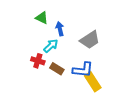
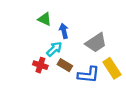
brown rectangle: (57, 69) -> (65, 65), moved
yellow rectangle: (93, 82) -> (112, 68), moved

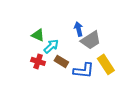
green triangle: (45, 19) -> (38, 35), moved
blue arrow: (64, 31) -> (79, 29), moved

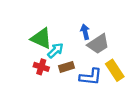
green triangle: (38, 35) -> (41, 38), size x1.5
brown rectangle: (61, 61) -> (66, 67), turned -48

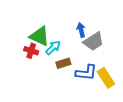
red cross: (41, 67) -> (31, 51), moved
yellow rectangle: (115, 70) -> (106, 78), moved

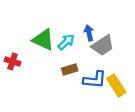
cyan arrow: (53, 48) -> (66, 42), moved
red cross: (31, 51) -> (13, 61), moved

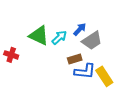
blue arrow: (89, 33) -> (80, 29), turned 56
brown rectangle: (70, 69) -> (75, 59), moved

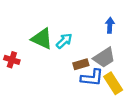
blue arrow: (80, 29) -> (110, 25), moved, turned -40
gray trapezoid: (92, 41) -> (104, 58), moved

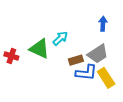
green triangle: (42, 39) -> (39, 49), moved

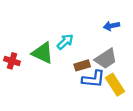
blue arrow: (103, 24) -> (112, 26), turned -104

